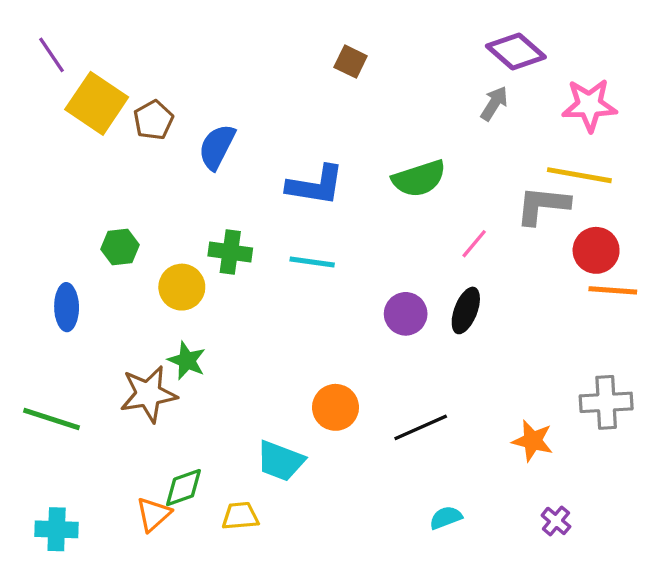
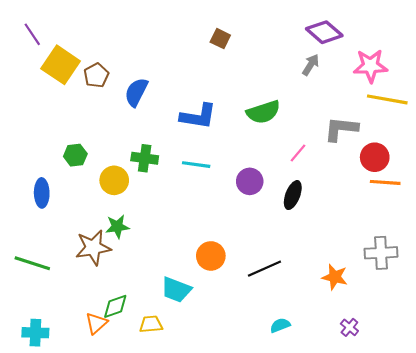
yellow line: (579, 175) -> (387, 99), moved
purple circle: (406, 314) -> (250, 181), moved
green star: (187, 361) -> (117, 227), turned -30

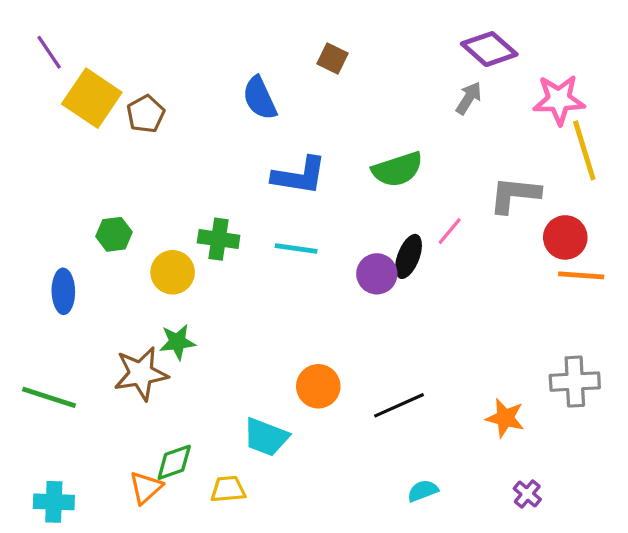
blue semicircle: (136, 92) -> (260, 98), moved, turned -52
yellow line: (387, 99) -> (584, 150), turned 63
black ellipse: (293, 195) -> (409, 256), moved

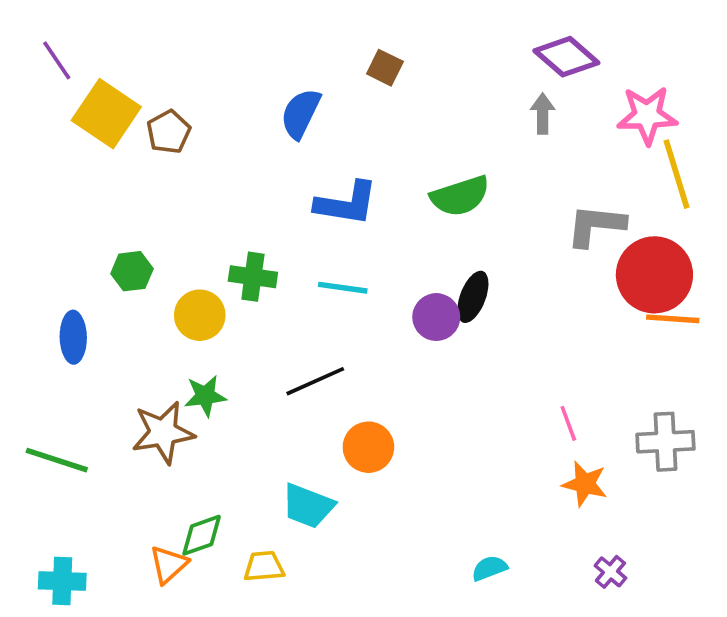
blue semicircle: (260, 98) -> (301, 114), turned 51
gray arrow: (469, 98) -> (543, 114), turned -32
pink line: (450, 231) -> (568, 423), moved, turned -60
red circle: (565, 237) -> (654, 275), size x1.5
black line: (399, 405) -> (315, 381), moved

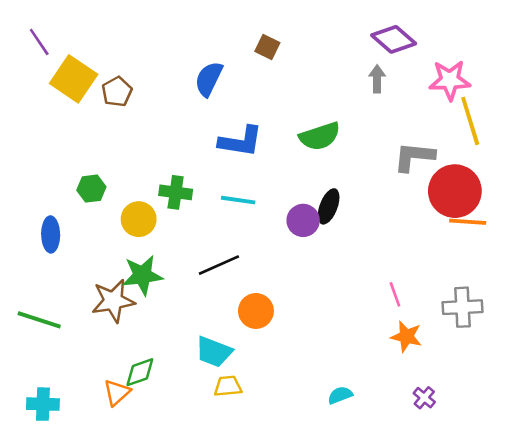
green star: (205, 396) -> (142, 275), size x1.4
yellow trapezoid: (264, 566) -> (228, 386), moved

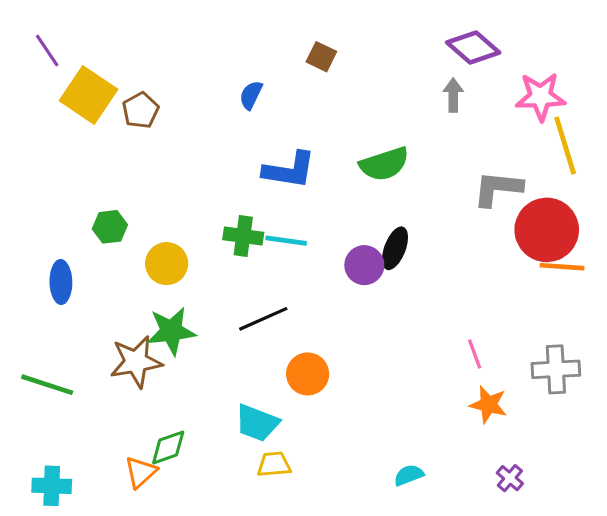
blue semicircle: (209, 79) -> (251, 95), size x0.7
green cross: (176, 192) -> (243, 236), moved

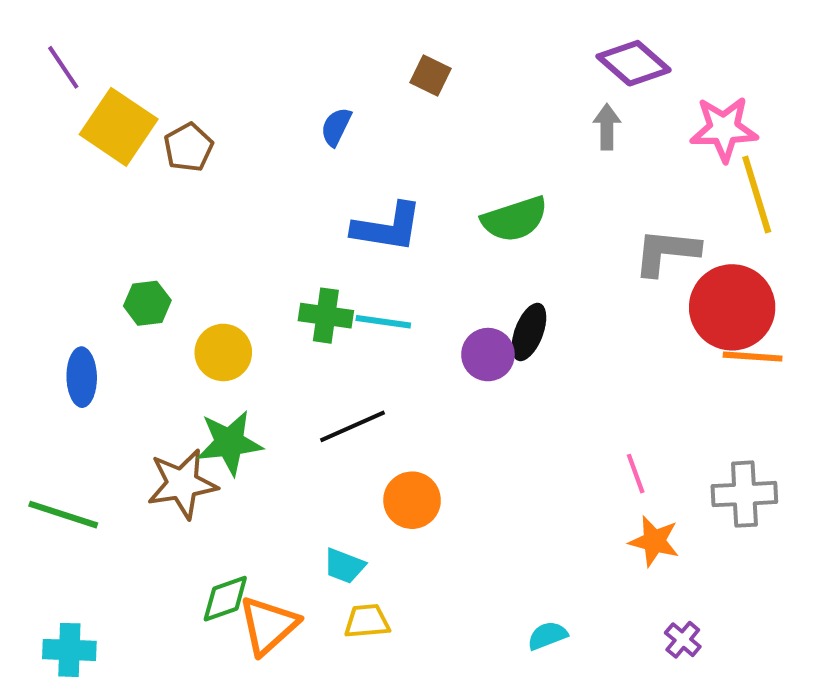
cyan trapezoid: (257, 423) -> (344, 566), size x0.7
orange triangle: (141, 472) -> (268, 625), moved, size x1.4

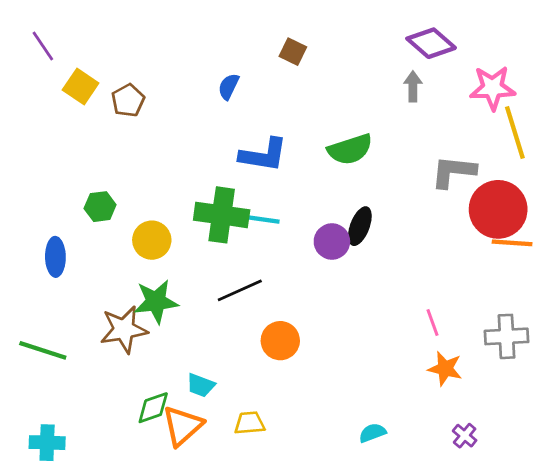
yellow square: (119, 127) -> (81, 86), size x0.7
green cross: (326, 316) -> (222, 215), size x1.5
cyan trapezoid: (344, 566) -> (201, 385), moved

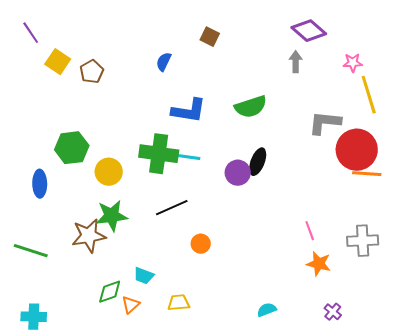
pink star: (493, 88) -> (353, 63), size x0.6
green hexagon: (100, 207) -> (72, 148), size x1.5
orange circle: (280, 341) -> (201, 244), size x0.7
orange triangle: (183, 426) -> (131, 305), size x0.6

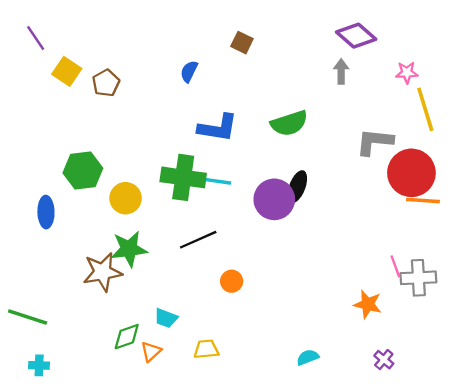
purple circle: (238, 173) -> (274, 199), size x1.4
pink line: (310, 231) -> (395, 266), moved
green line: (31, 251) -> (28, 317), moved
cyan cross: (34, 317) -> (39, 365), size x0.7

